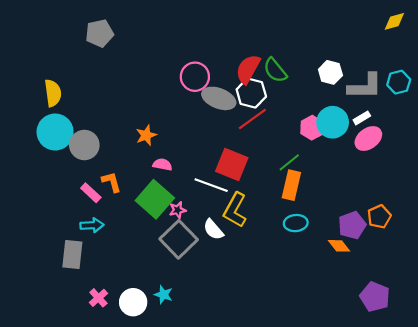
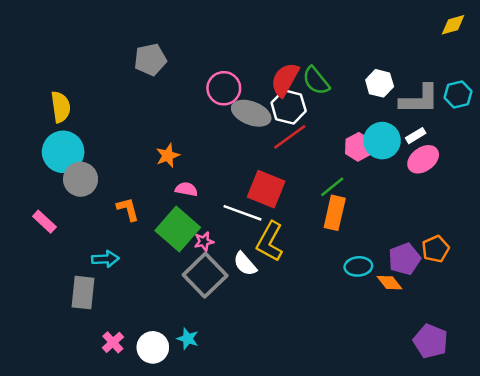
gray pentagon: (100, 33) -> (150, 60), moved
gray circle: (84, 145) -> (81, 179), moved
pink rectangle: (91, 193) -> (44, 222), moved
cyan ellipse: (296, 223) -> (358, 266), moved

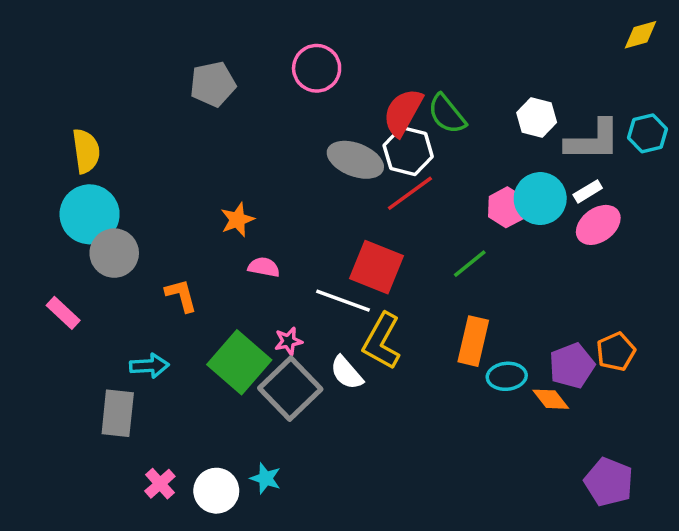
pink circle: (224, 88) -> (317, 68), moved
orange rectangle: (335, 213) -> (473, 341), moved
green square: (178, 229) -> (239, 362), moved

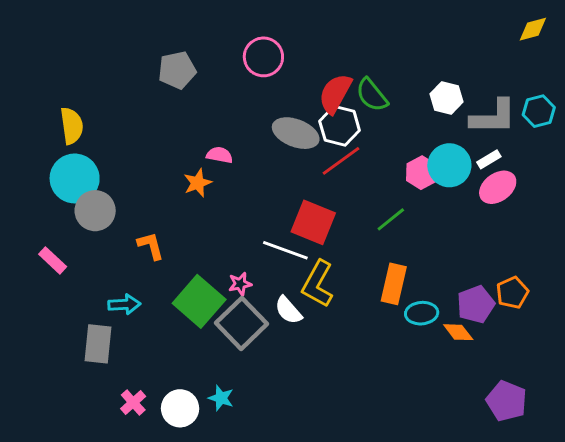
pink semicircle: (264, 267) -> (220, 155), moved

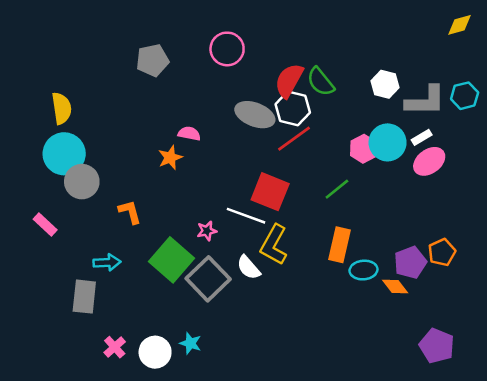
pink star: (240, 284) -> (207, 231), moved

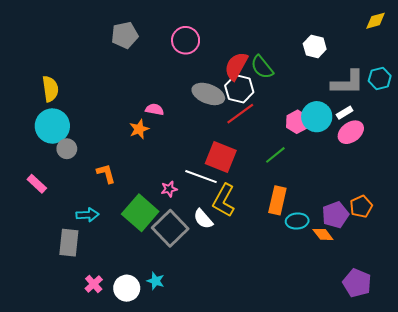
gray pentagon: (153, 60) -> (125, 35), moved
white hexagon: (385, 84) -> (315, 46), moved
gray circle: (82, 182) -> (67, 149), size x0.7

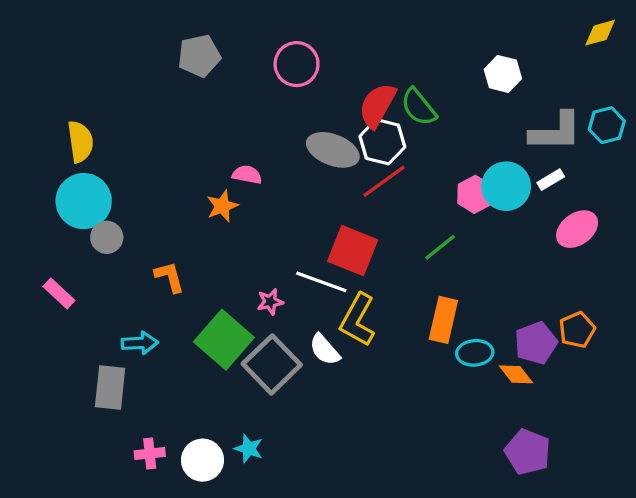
pink ellipse: (351, 132) -> (577, 229), moved
purple pentagon: (357, 283) -> (528, 452), moved
pink cross: (94, 284) -> (150, 454), turned 36

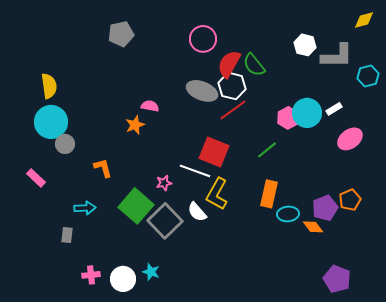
pink circle: (297, 64) -> (203, 39), moved
gray L-shape: (556, 132) -> (337, 56), moved
gray rectangle: (110, 388) -> (67, 235), size x0.6
purple pentagon: (528, 452) -> (337, 279), moved

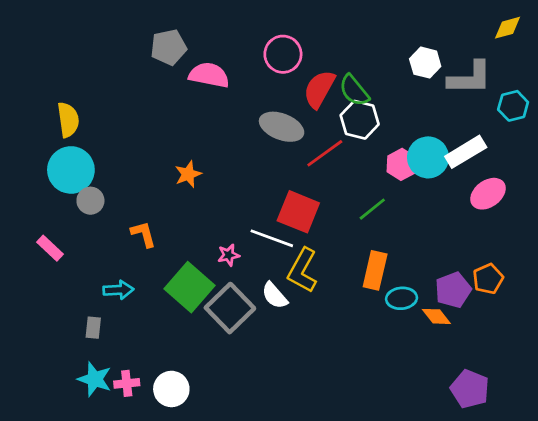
white hexagon: (232, 86) -> (360, 120), moved
pink semicircle: (150, 106) -> (209, 75), moved, size x1.6
white rectangle: (334, 109) -> (466, 152), size x1.8
cyan star: (151, 272) -> (95, 379), moved, size x1.4

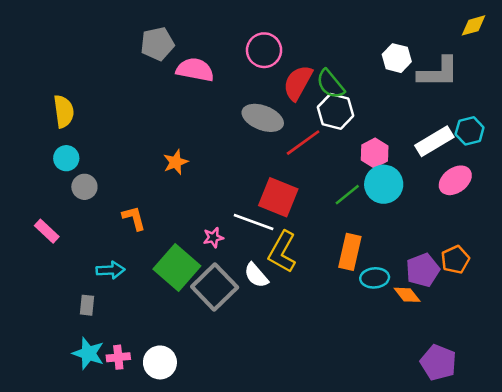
cyan hexagon: (513, 106) -> (470, 131), moved
cyan circle: (428, 157) -> (384, 184), moved
cyan circle: (71, 170) -> (66, 158), size x0.6

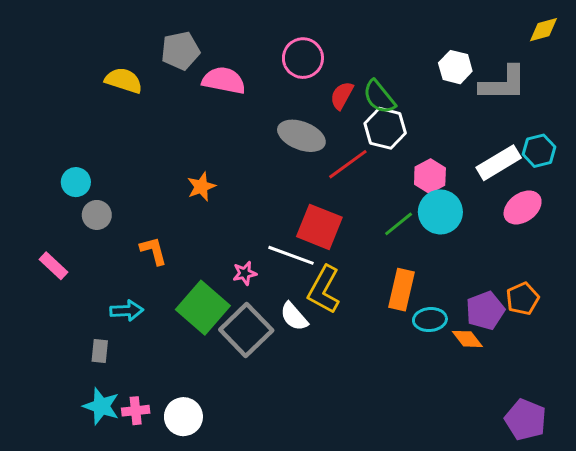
red semicircle: (298, 83) -> (342, 95), size x0.7
yellow semicircle: (64, 111) -> (124, 80), moved, turned -64
purple pentagon: (438, 362) -> (526, 420), moved

